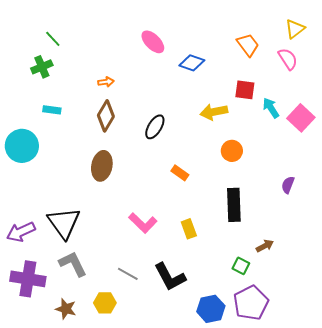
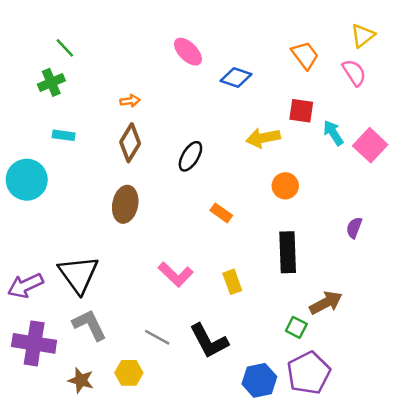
brown arrow: (265, 246) -> (326, 303), size x1.5

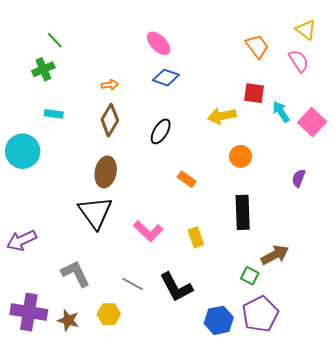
yellow triangle: (363, 36) -> (306, 30), turned -45
blue diamond: (236, 77) -> (166, 78), moved
purple semicircle: (354, 228) -> (299, 178), moved
black triangle: (78, 274) -> (95, 212), moved
purple cross: (34, 343) -> (29, 312), moved

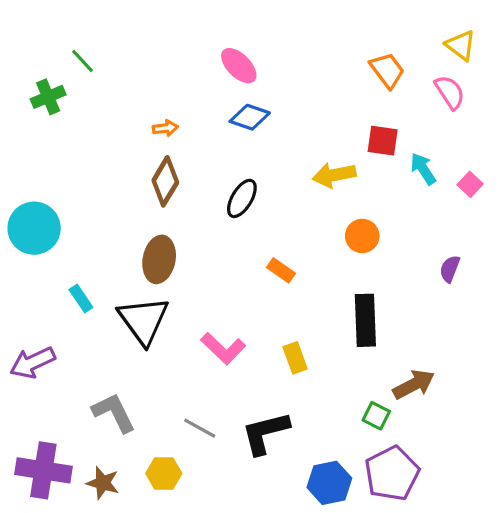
green cross: (43, 69) -> (48, 97), moved
cyan rectangle: (54, 114) -> (81, 298), moved, turned 48
pink square: (312, 122) -> (470, 184), size x0.6
black L-shape: (176, 287) -> (265, 433), turned 104

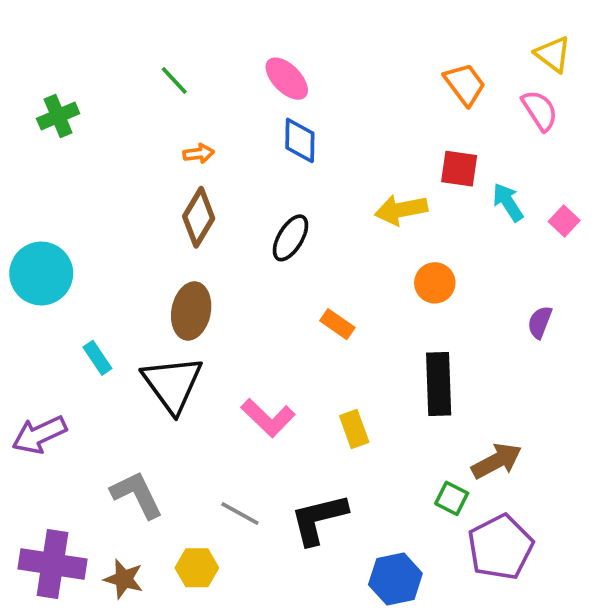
green line: (83, 61) -> (174, 80), moved
blue diamond: (250, 117) -> (300, 140), turned 72
purple pentagon: (392, 473) -> (500, 547), moved

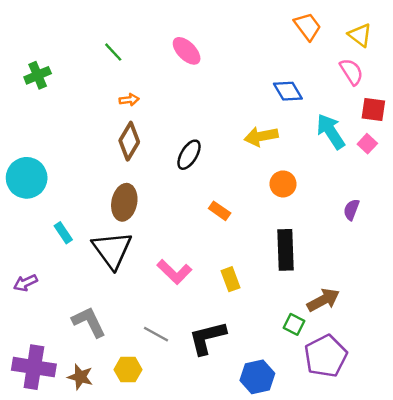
orange trapezoid: (465, 84) -> (307, 26), moved
blue diamond: (300, 140) -> (288, 91), moved, turned -32
red square: (459, 169) -> (373, 109), moved
cyan arrow: (508, 202) -> (331, 131), size x1.4
purple arrow: (39, 435) -> (25, 283), size x0.7

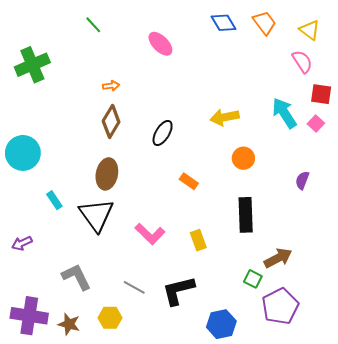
green line: (113, 52) -> (93, 25), moved
green cross: (38, 75) -> (32, 65), size x1.5
blue diamond: (288, 91) -> (223, 23), moved

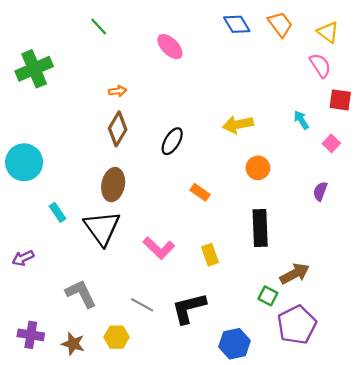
cyan arrow: (284, 113) -> (301, 120), size x0.6
pink square: (316, 124) -> (331, 143), moved
purple cross: (29, 316) -> (31, 335), size x0.7

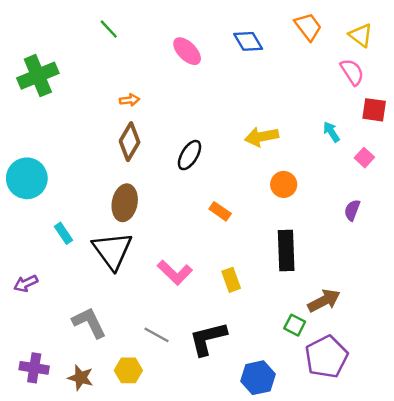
blue diamond: (237, 24) -> (248, 41), moved

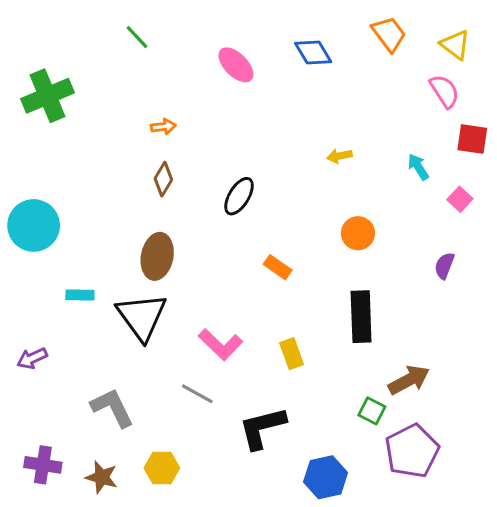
yellow arrow: (262, 137) -> (339, 156), moved, size x0.6
brown diamond: (130, 142) -> (163, 179), size x0.7
cyan rectangle: (64, 233) -> (80, 295), turned -55
gray line: (156, 335) -> (197, 394), moved

